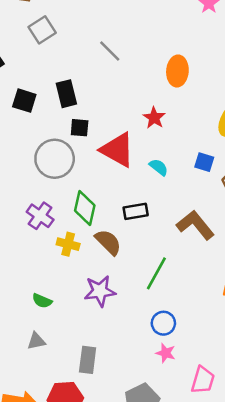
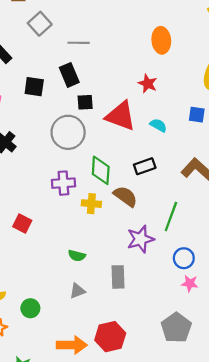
gray line: (110, 51) -> (79, 43), moved, turned -35
purple cross: (40, 216) -> (63, 183), turned -30
purple star: (100, 291) -> (140, 239), moved
gray rectangle: (88, 360) -> (118, 277), moved

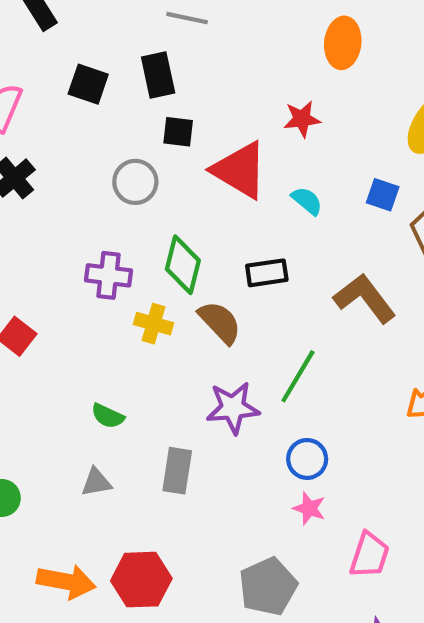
red star: (148, 84) -> (302, 119), turned 30
gray circle: (68, 132) -> (135, 182), size x0.7

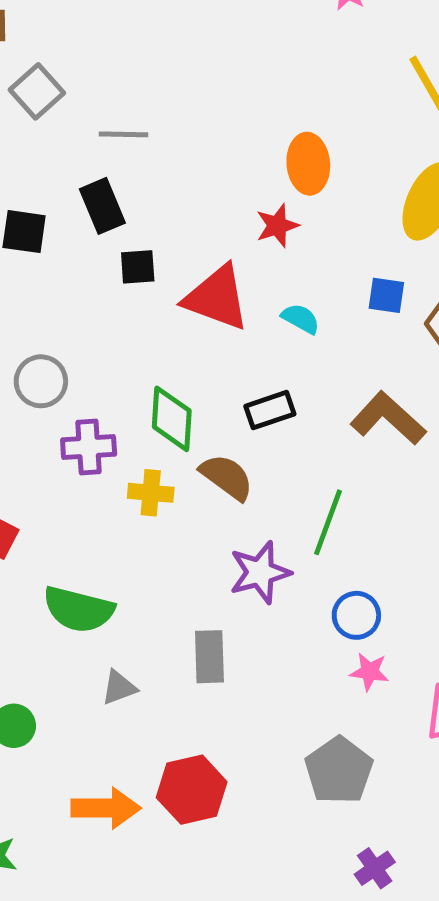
orange ellipse: (343, 43) -> (308, 164), moved
gray circle: (135, 182) -> (41, 381), moved
green semicircle: (108, 416) -> (79, 609), moved, size x1.8

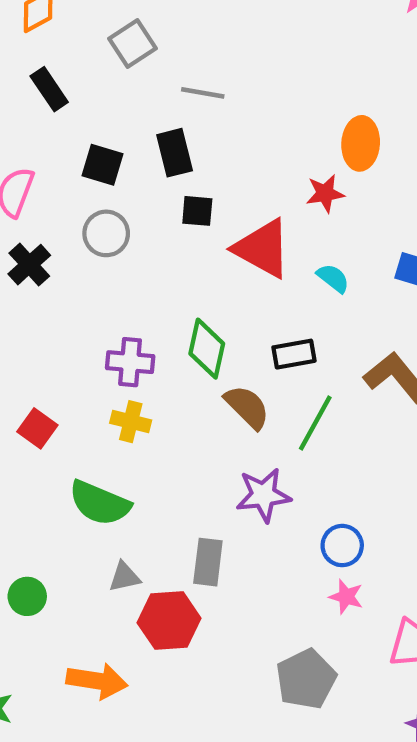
gray circle: (41, 381) -> (106, 233), moved
yellow cross: (151, 493) -> (131, 422), moved
green line: (328, 522) -> (315, 423), moved
red hexagon: (192, 790) -> (169, 620), moved

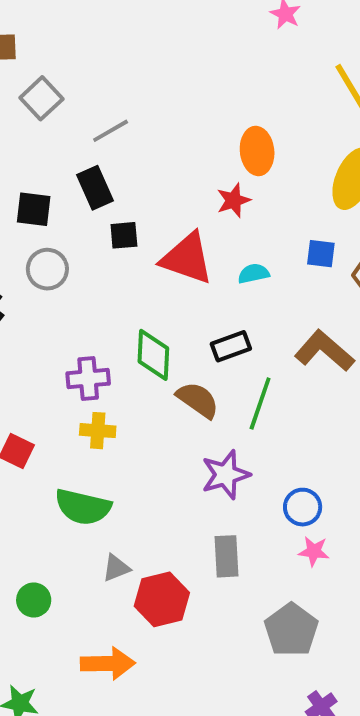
gray line: (203, 93) -> (111, 131), turned -30
cyan semicircle: (333, 278) -> (254, 274), turned -40
gray rectangle: (208, 562) -> (227, 556), moved

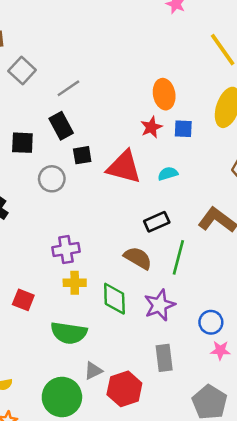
blue square: (321, 254) -> (183, 129), moved
gray circle: (47, 269) -> (52, 179), moved
green diamond: (153, 355) -> (114, 299), moved
green circle: (34, 600) -> (62, 397), moved, size x1.8

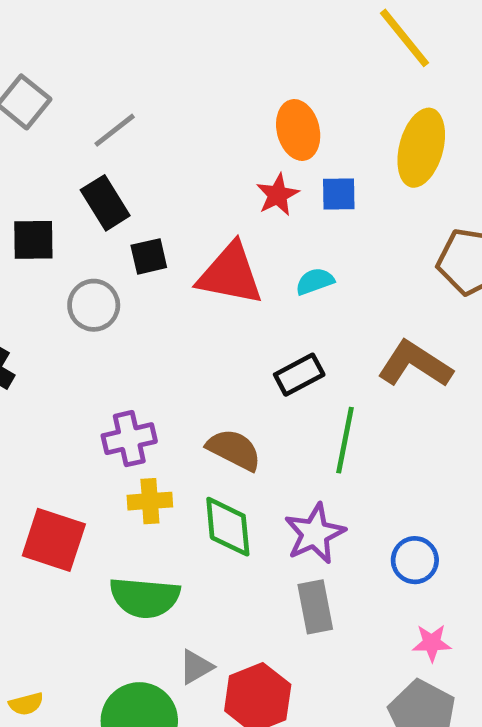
brown semicircle: (138, 258) -> (234, 450), moved
red square: (23, 300) -> (54, 540), size x1.5
pink star: (220, 350) -> (432, 643), moved
gray rectangle: (164, 358) -> (315, 607), moved

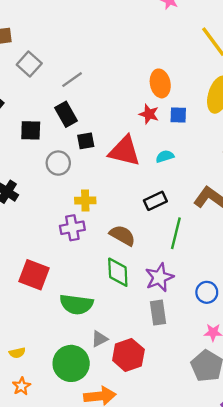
red star: (278, 195) -> (149, 114), turned -30
yellow cross: (150, 501) -> (85, 200), moved

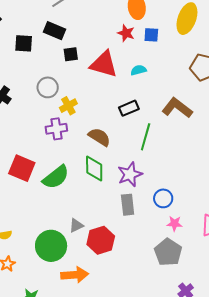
black rectangle: (66, 114) -> (55, 31), turned -40
gray circle: (58, 163) -> (48, 87), moved
yellow cross: (85, 200) -> (68, 106), turned -30
blue circle: (207, 292) -> (163, 198), moved
green semicircle: (76, 304) -> (56, 177), moved, turned -48

